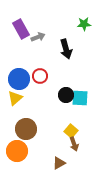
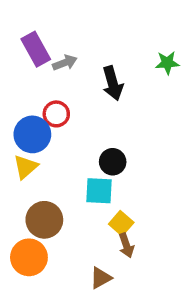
green star: (84, 24) -> (167, 63), moved
red circle: (40, 76) -> (56, 114), moved
cyan square: (80, 98) -> (99, 191), moved

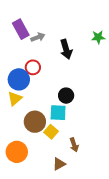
brown circle: (44, 220) -> (35, 122), moved
yellow square: (121, 223) -> (51, 132), moved

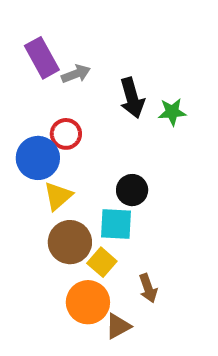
green star: (98, 37) -> (172, 112), moved
yellow triangle: (15, 99) -> (58, 196), moved
orange circle: (17, 152) -> (88, 302), moved

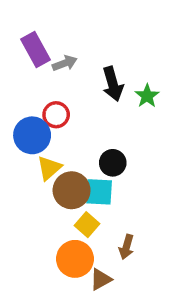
green star: (172, 112) -> (147, 96), turned -30
brown circle: (70, 242) -> (72, 190), moved
brown arrow: (148, 288) -> (126, 247), turned 35

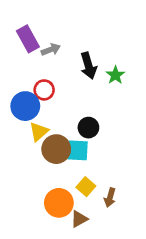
yellow square: (87, 225) -> (86, 187), moved
brown arrow: (126, 247) -> (110, 197), moved

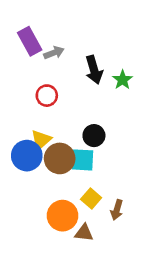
blue circle: (25, 106) -> (27, 156), moved
brown triangle: (79, 219) -> (84, 233), turned 36

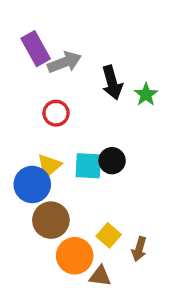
gray arrow: (54, 53) -> (64, 62), size x1.4
brown circle: (60, 158) -> (51, 220), moved
cyan square: (83, 160) -> (88, 166), moved

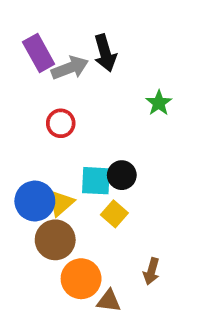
black arrow: (112, 83) -> (105, 53), moved
yellow triangle: (49, 166) -> (61, 203), moved
yellow square: (109, 235) -> (114, 214), moved

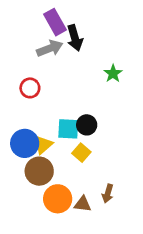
purple rectangle: (39, 53) -> (55, 22), moved
red circle: (61, 123) -> (30, 88), moved
brown triangle: (109, 301) -> (83, 204), moved

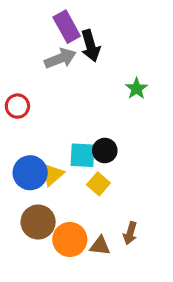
red circle: (30, 88) -> (17, 106), moved
brown circle: (39, 171) -> (38, 222), moved

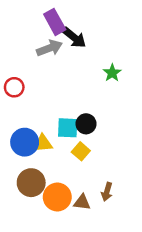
black arrow: (90, 46) -> (74, 38), turned -35
yellow triangle: (52, 174) -> (43, 143), turned 36

